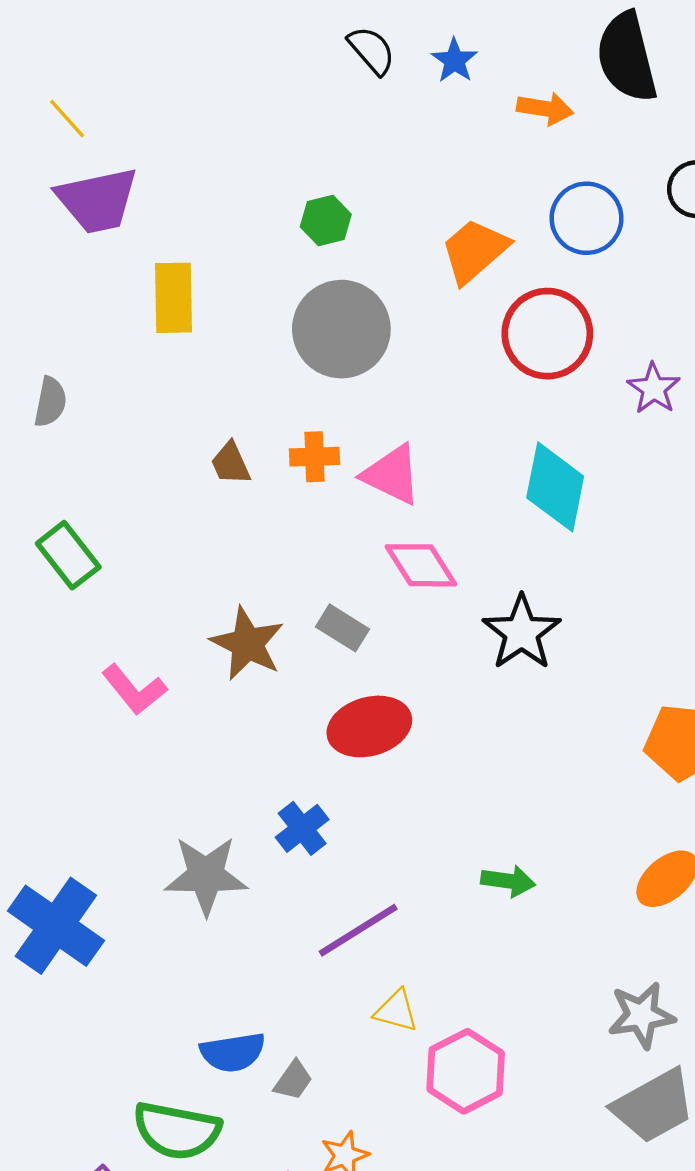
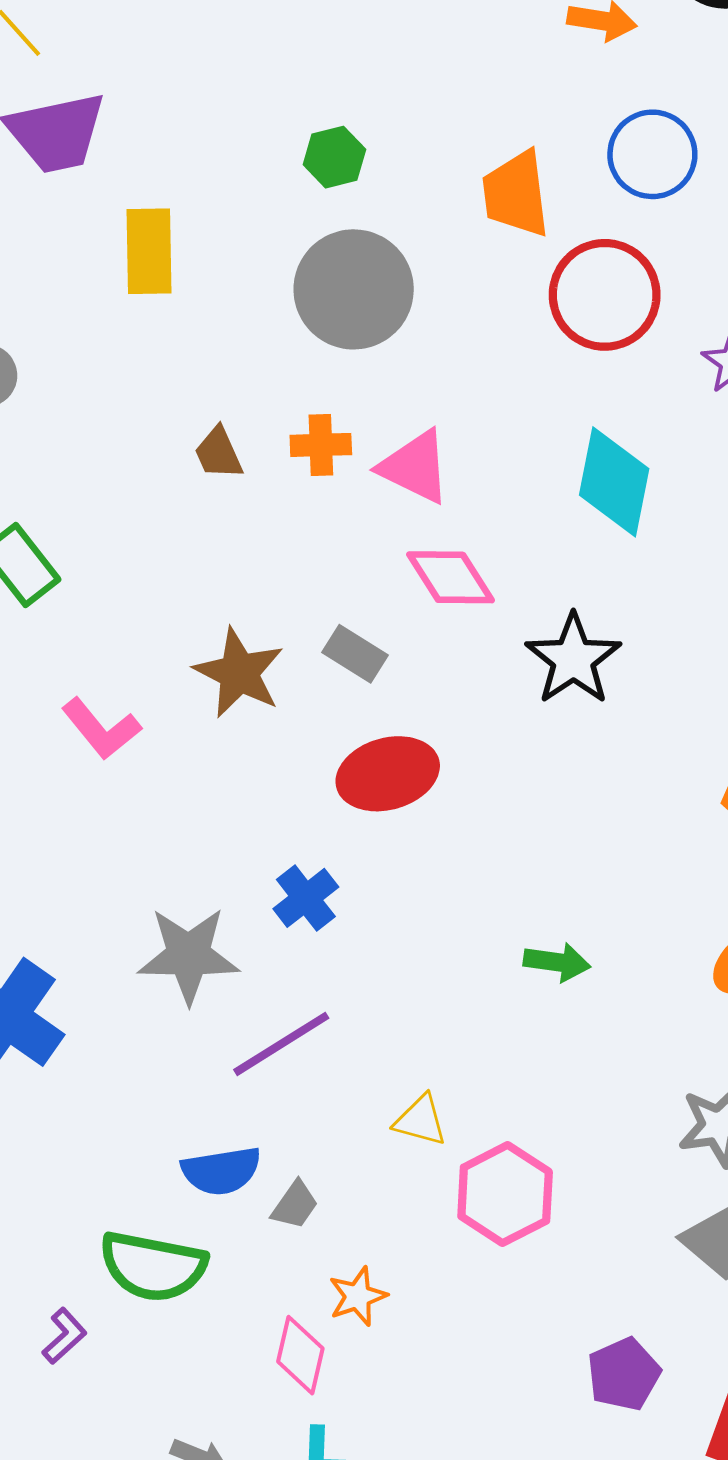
orange trapezoid: (475, 251) -> (516, 194), turned -56
purple line: (358, 930) -> (281, 1044), moved

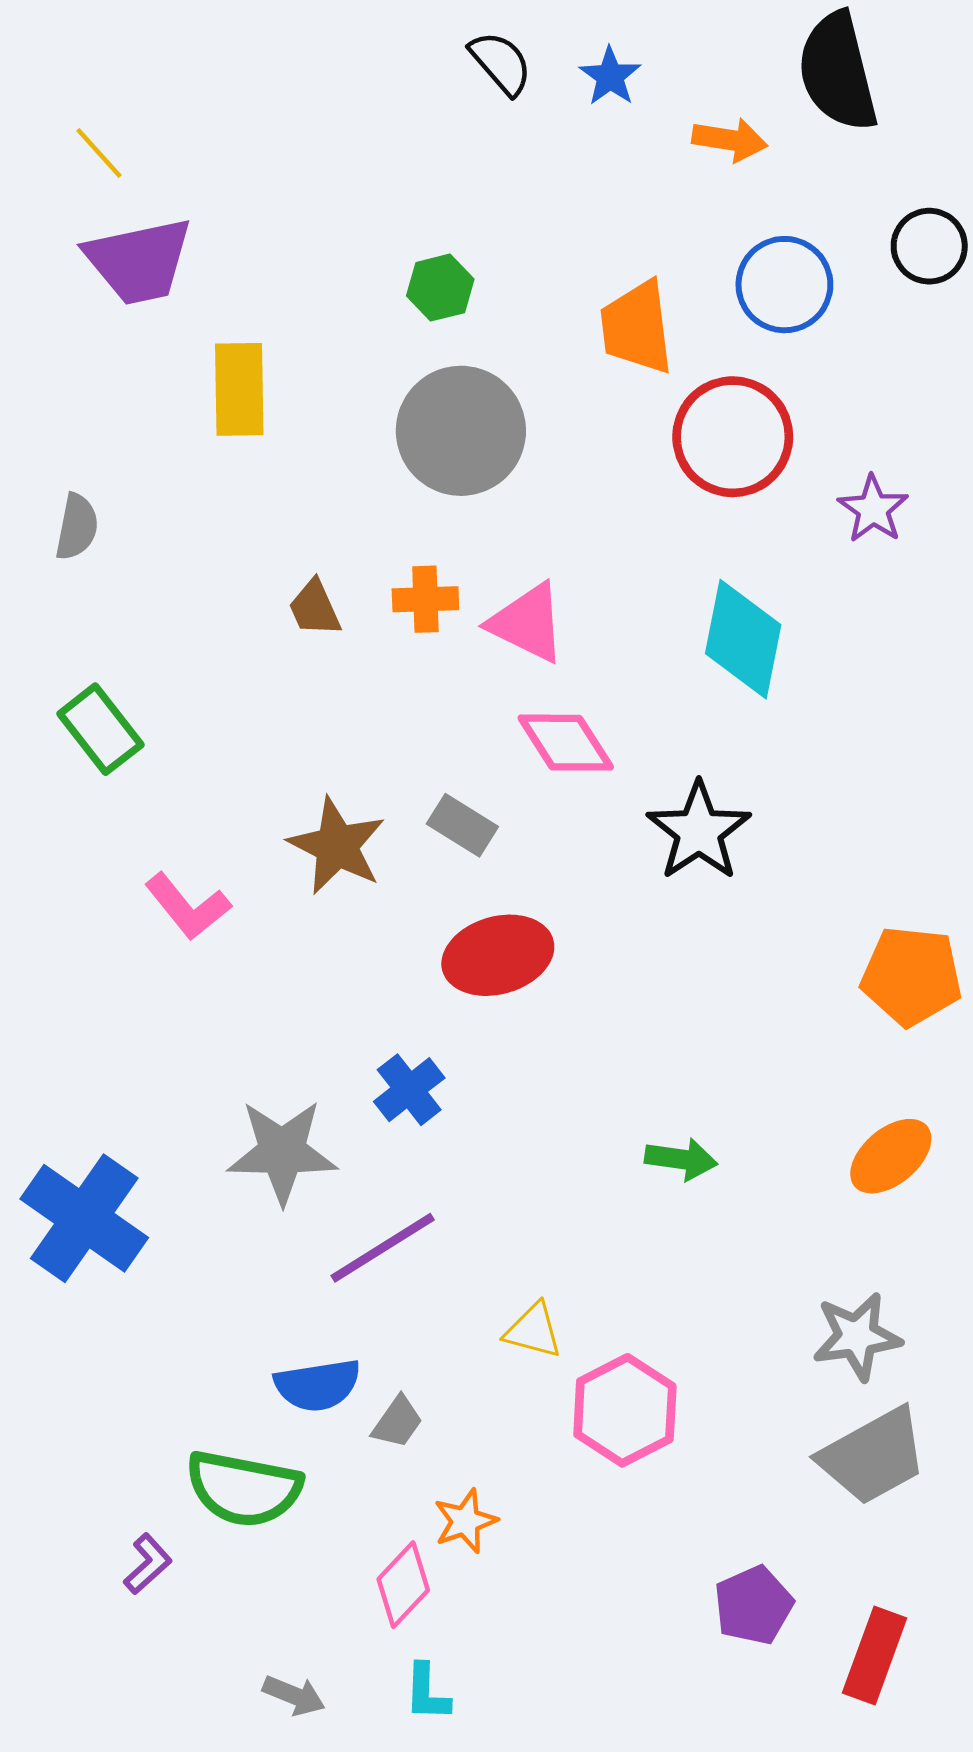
pink diamond: (300, 1355) -> (403, 1585), turned 30

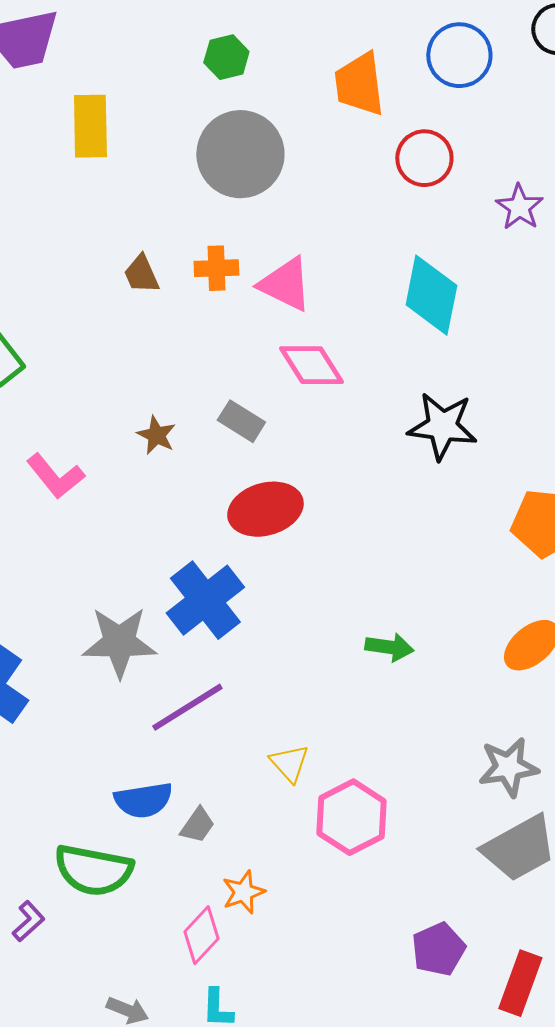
red circle: (733, 437) -> (424, 158), size x0.7
black star: (699, 831) -> (442, 426), moved, turned -30
brown star: (337, 846) -> (156, 435), size x0.6
blue cross: (409, 1090) -> (205, 600), size x1.6
yellow triangle: (533, 1330) -> (289, 763), turned 33

